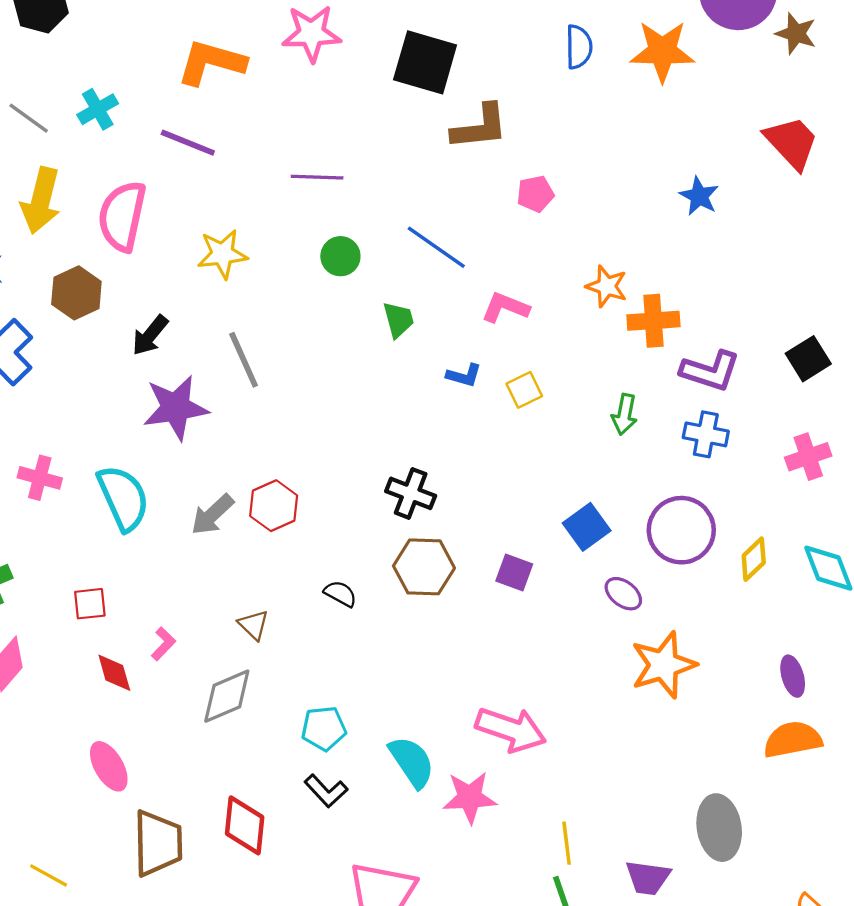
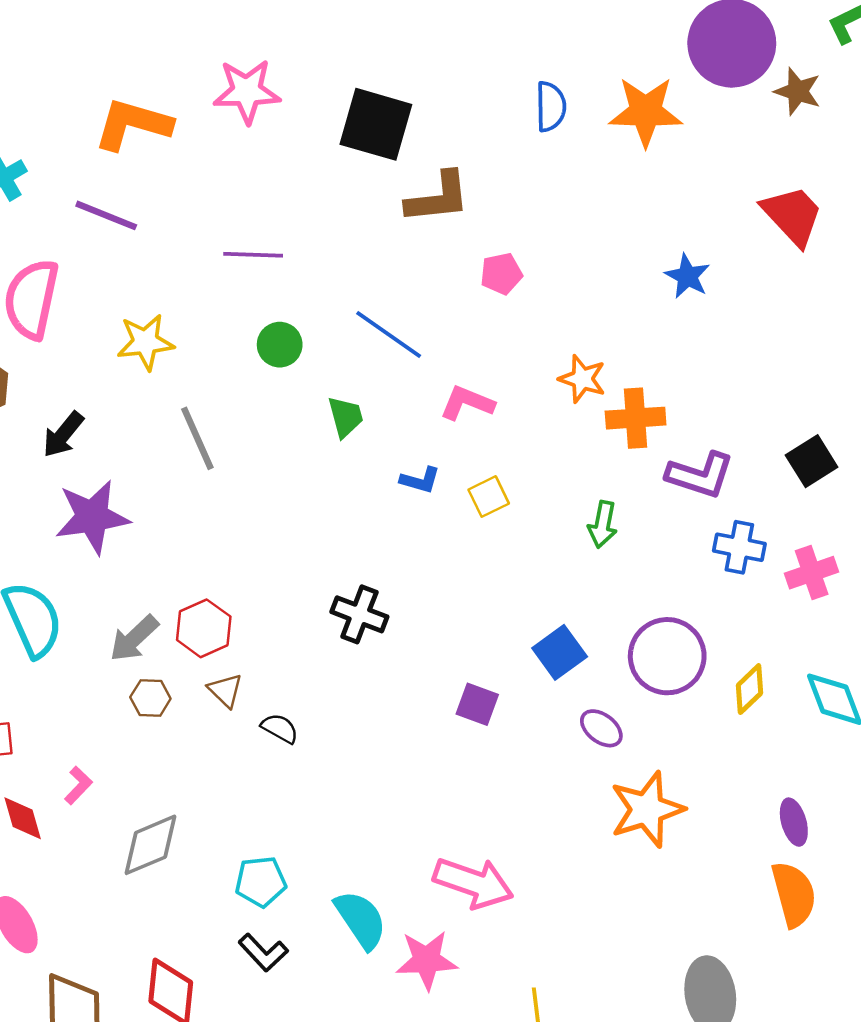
gray line: (244, 360) -> (197, 438), moved
blue cross: (706, 434) -> (739, 547), moved
brown hexagon: (424, 567) -> (150, 698), moved, size x0.6
brown triangle: (254, 625) -> (225, 690), moved
orange semicircle: (793, 740) -> (794, 894), turned 86

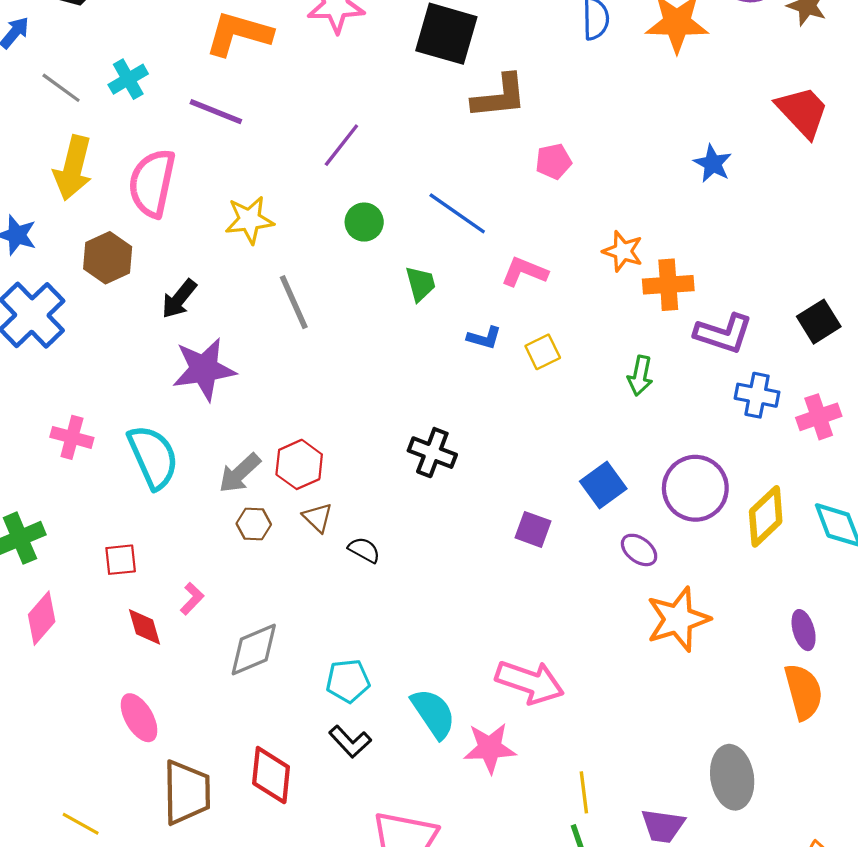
purple line: (253, 255) -> (341, 145), turned -54
yellow diamond: (750, 689) -> (766, 516), size x1.4

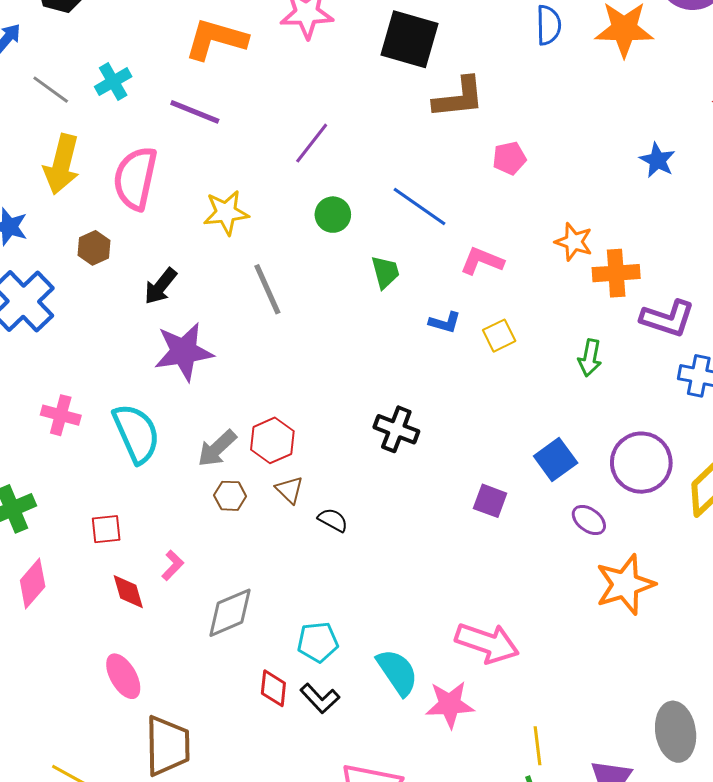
brown hexagon: (108, 258) -> (94, 248), size x0.7
red diamond: (271, 775) -> (273, 688), moved, size x0.7

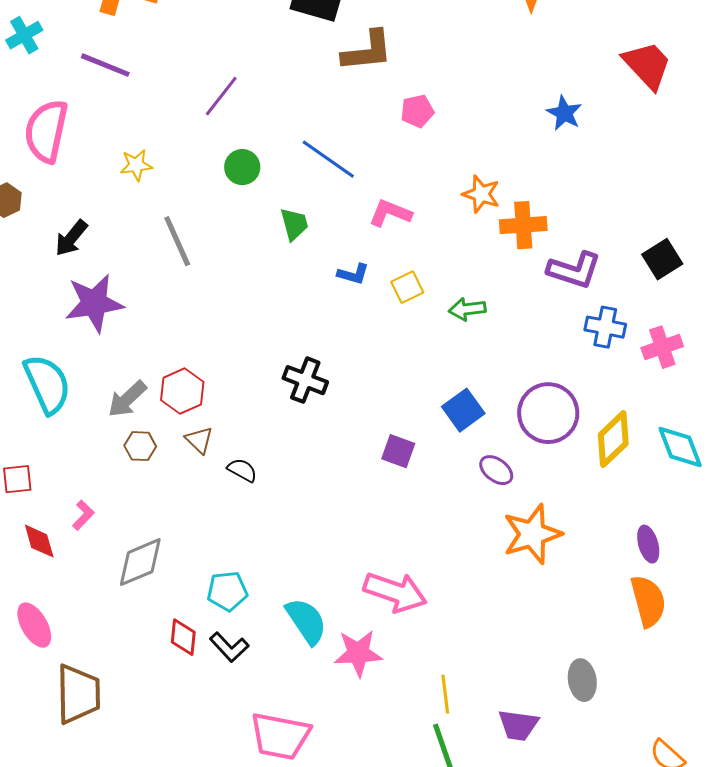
yellow star: (226, 213) -> (136, 165), size x0.7
green arrow: (590, 358) -> (467, 309), moved, turned 72
gray ellipse: (676, 732) -> (582, 680), size x0.7

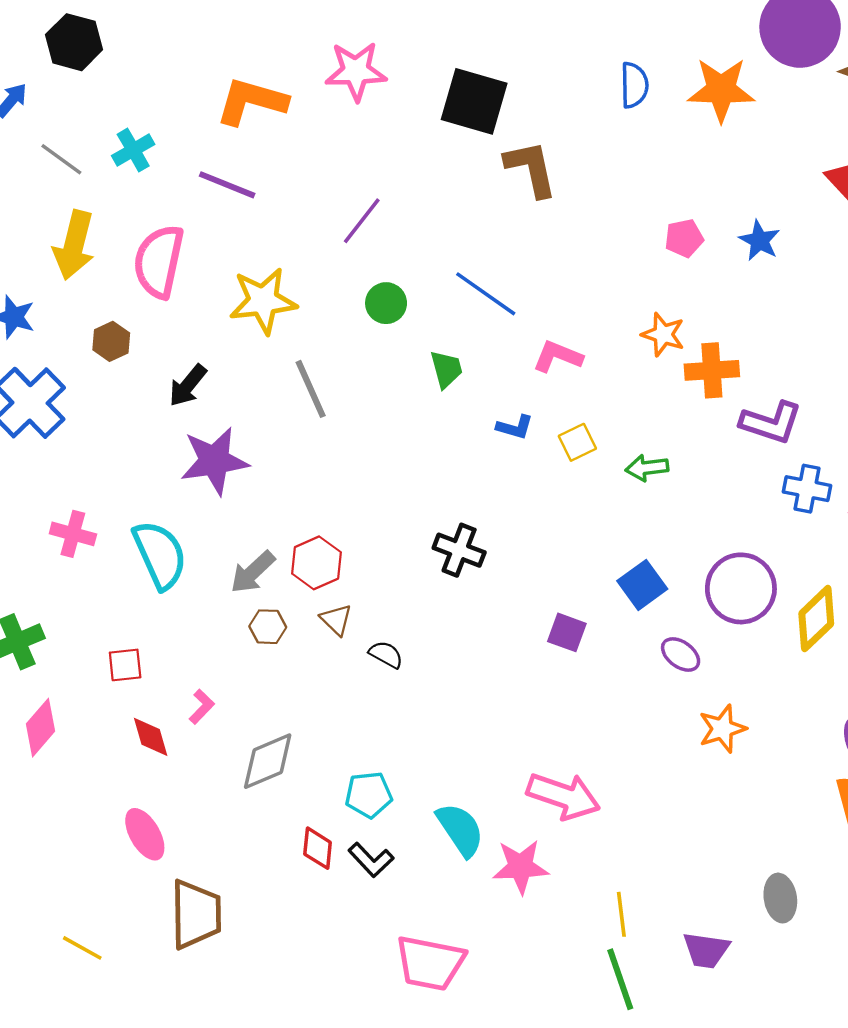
brown L-shape: (367, 51) -> (531, 169), turned -96
pink pentagon: (417, 111) -> (684, 238), moved
yellow star: (136, 165) -> (263, 301), size x1.8
orange star: (532, 534) -> (722, 729), size x0.7

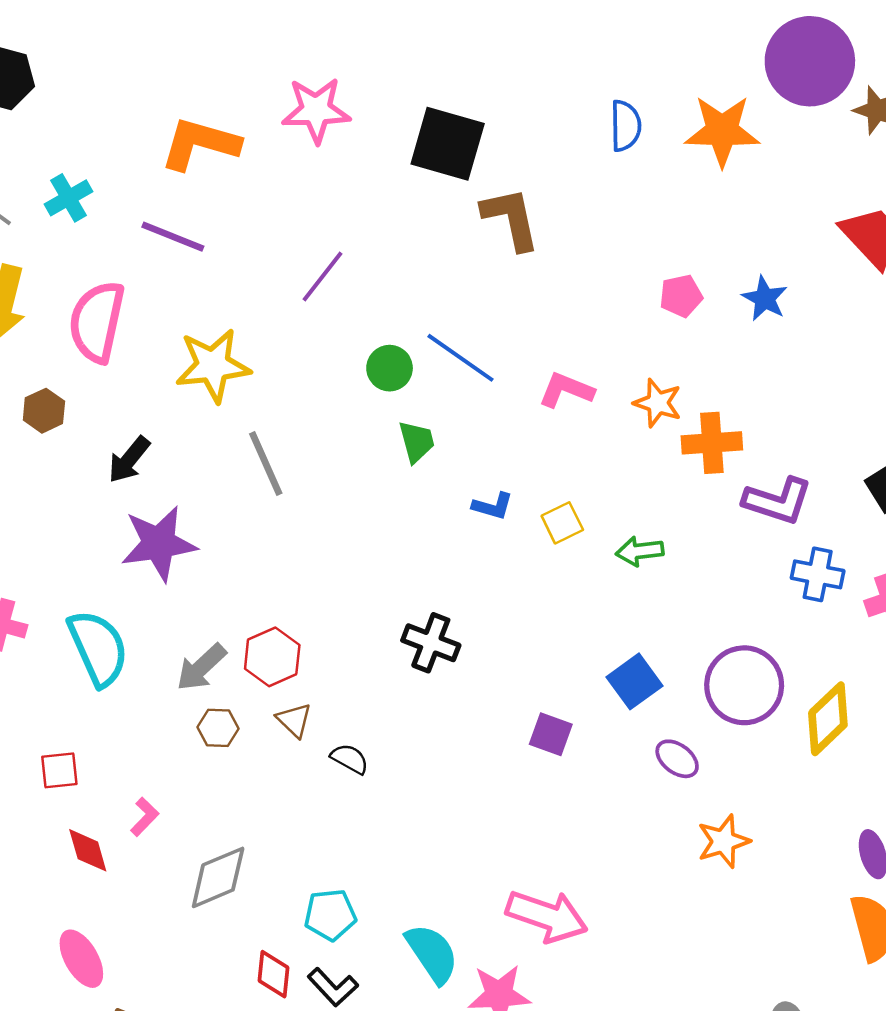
green circle: (386, 303) -> (390, 368), moved
pink L-shape: (558, 356) -> (566, 390), moved

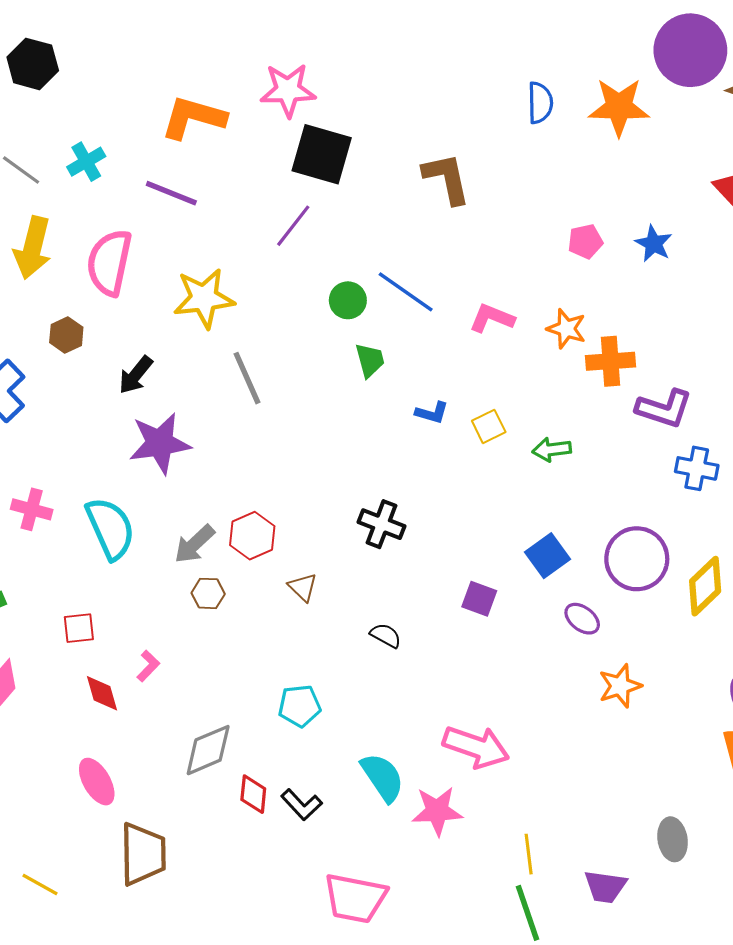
black square: (448, 144) -> (322, 154), moved
brown triangle: (294, 720) -> (303, 587), moved
black semicircle: (350, 759) -> (386, 635), moved
gray diamond: (218, 877) -> (208, 750), moved
cyan pentagon: (330, 915) -> (300, 706), moved

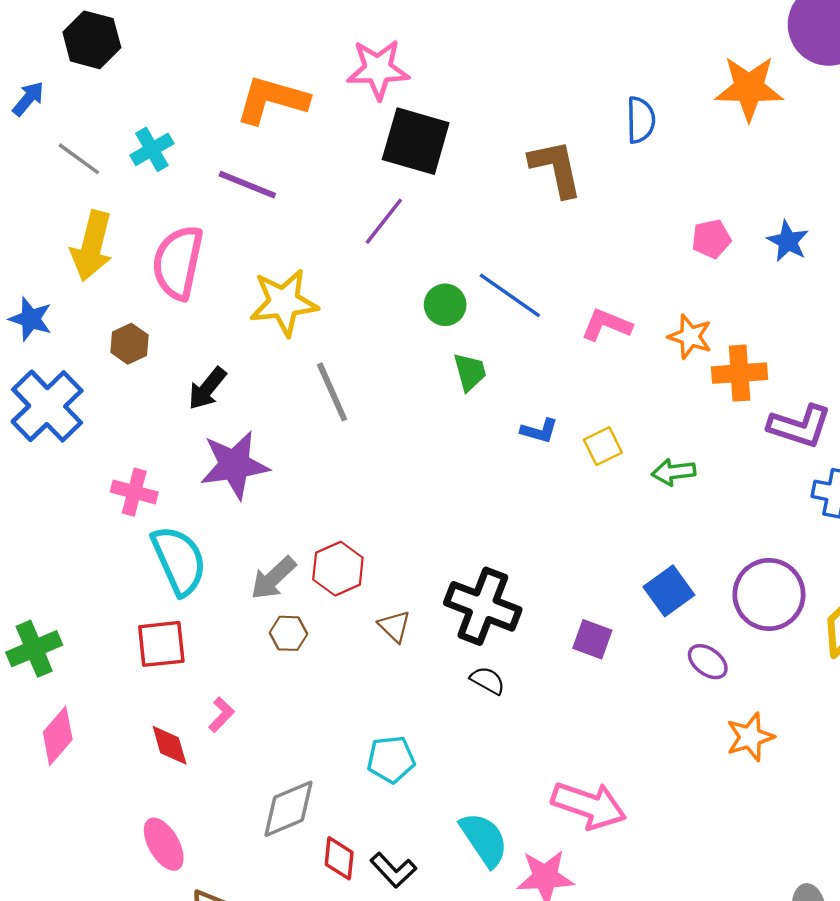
blue semicircle: (540, 103) -> (641, 120), moved
pink cross: (32, 509) -> (134, 492), moved
black cross: (381, 524) -> (483, 606), moved, size x1.4
red square: (79, 628) -> (161, 644), moved, size x1.4

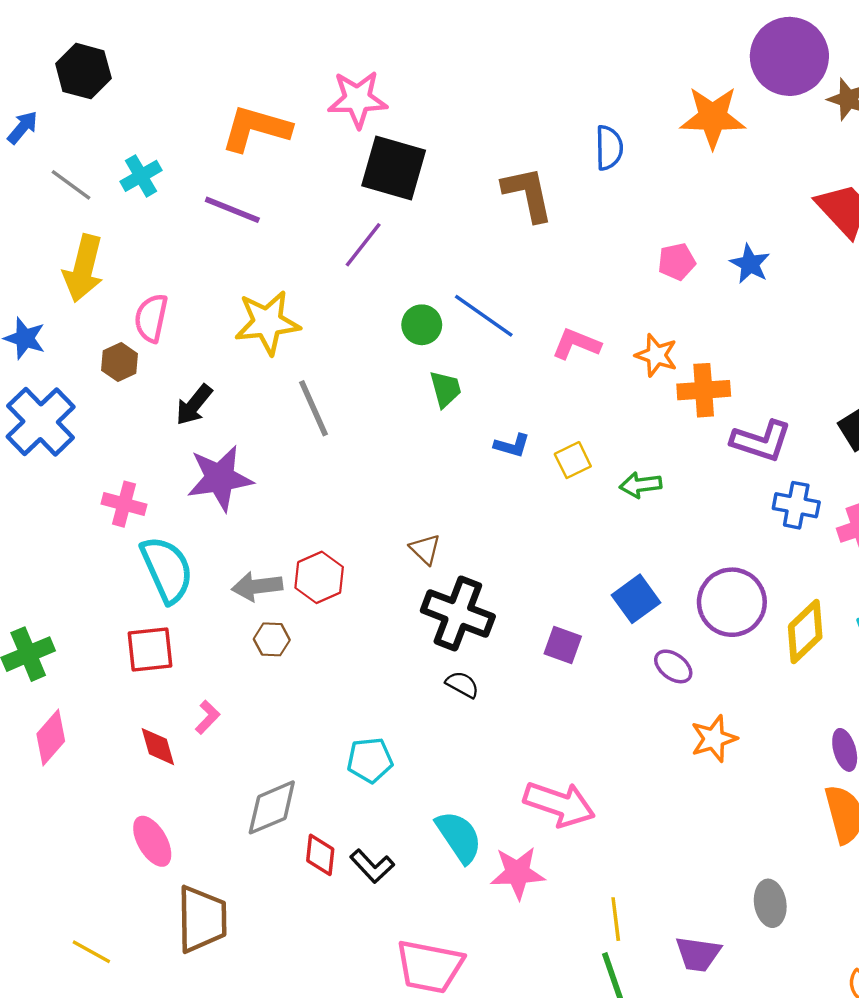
pink semicircle: (178, 262) -> (151, 318), moved, size x0.7
gray arrow: (273, 578) -> (257, 586), turned 36
brown triangle: (394, 626) -> (425, 549), moved

